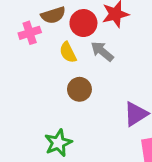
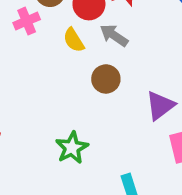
brown circle: (79, 89) -> (106, 79), moved

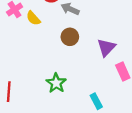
yellow semicircle: (74, 40) -> (33, 18), moved

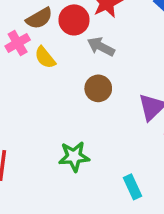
green star: (56, 83) -> (74, 156), turned 30

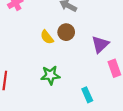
yellow semicircle: (45, 57) -> (47, 37), moved

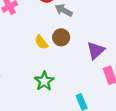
green star: (50, 75) -> (44, 81), turned -30

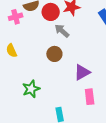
yellow semicircle: (41, 42) -> (11, 51), moved

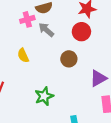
red circle: (51, 12) -> (81, 32), moved
gray arrow: (62, 31) -> (46, 30), moved

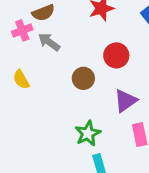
red circle: (81, 32) -> (116, 55), moved
green star: (44, 96) -> (88, 133), moved

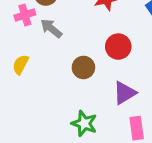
yellow semicircle: (21, 80) -> (21, 64), turned 54
green star: (88, 133) -> (84, 123), turned -30

